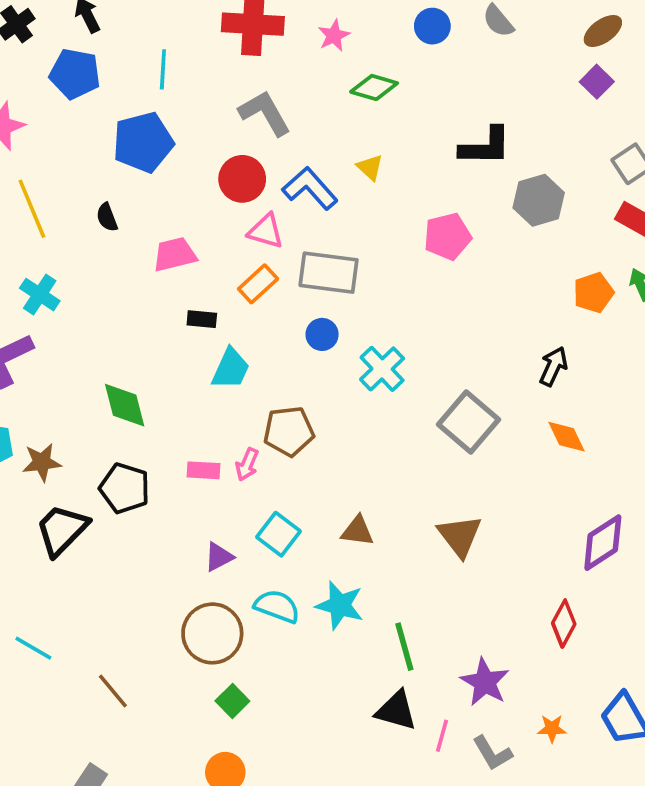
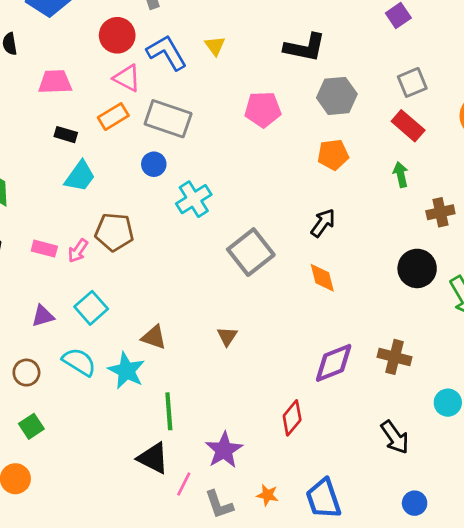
orange pentagon: (593, 293) -> (333, 155), moved
brown triangle: (357, 531) -> (154, 337), moved
brown triangle: (460, 536) -> (227, 336), size x0.6
brown circle: (212, 633) -> (26, 373), size x0.6

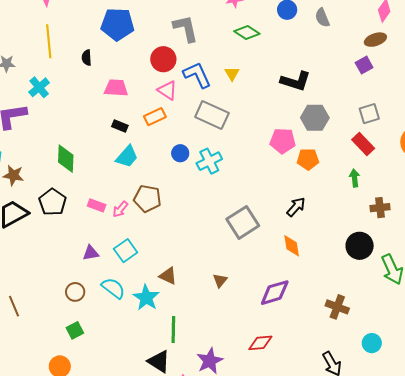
pink pentagon: (263, 109) -> (283, 141), moved
gray rectangle: (168, 119) -> (212, 115), moved
cyan cross: (194, 199) -> (209, 161), moved
purple diamond: (334, 363) -> (275, 293), moved
red diamond: (292, 418) -> (260, 343), turned 40

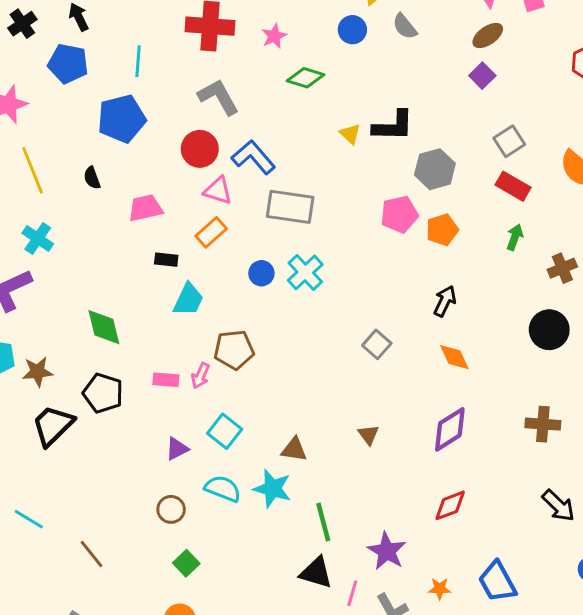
yellow triangle: (232, 74) -> (350, 134), moved
green arrow: (355, 178) -> (515, 237), turned 42
gray square: (243, 222) -> (377, 344), size x0.6

